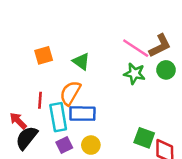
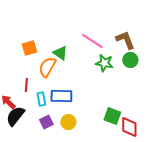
brown L-shape: (160, 46) -> (125, 40), turned -85
pink line: (136, 48) -> (92, 41), moved
orange semicircle: (70, 93) -> (47, 67), moved
cyan rectangle: (58, 117) -> (41, 99), size x0.6

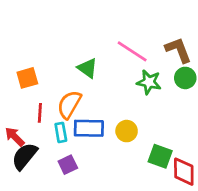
orange square: (29, 48) -> (27, 78), moved
orange semicircle: (47, 67) -> (69, 105), moved
yellow circle: (68, 122) -> (127, 131), moved

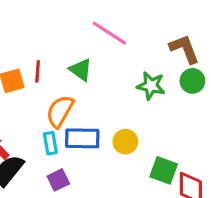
pink line: (132, 51) -> (109, 33), moved
red line: (40, 113) -> (38, 71), moved

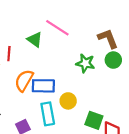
green triangle: (81, 70) -> (35, 40), moved
blue rectangle: (82, 138) -> (43, 86), moved
cyan rectangle: (50, 143) -> (48, 114), moved, size x1.5

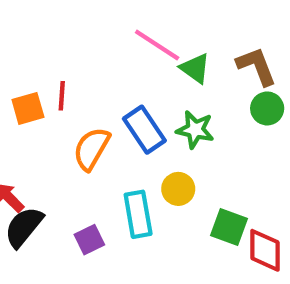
green triangle: (35, 40) -> (195, 68), moved
green star: (85, 63) -> (195, 130), moved
blue rectangle: (43, 86) -> (144, 130), moved, turned 55

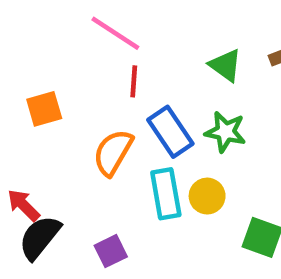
pink line: (157, 45) -> (115, 33), moved
red line: (62, 96) -> (134, 81), moved
cyan rectangle: (138, 214) -> (166, 194), moved

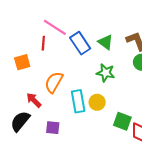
red line: (134, 81) -> (43, 43), moved
blue rectangle: (170, 132) -> (80, 43), moved
red arrow: (24, 205) -> (34, 100), moved
purple square: (111, 251) -> (53, 128), turned 32

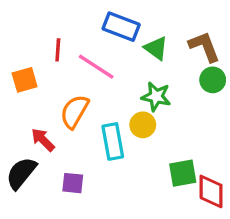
pink line: (55, 27) -> (96, 67), moved
blue rectangle: (80, 43) -> (121, 27), moved, turned -35
yellow circle: (97, 102) -> (143, 125), moved
green square: (122, 121) -> (183, 173), turned -30

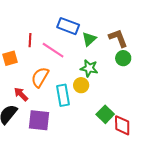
green triangle: (156, 48) -> (89, 39), turned 42
green square: (183, 173) -> (105, 114), turned -36
purple square: (73, 183) -> (39, 120), size x1.6

